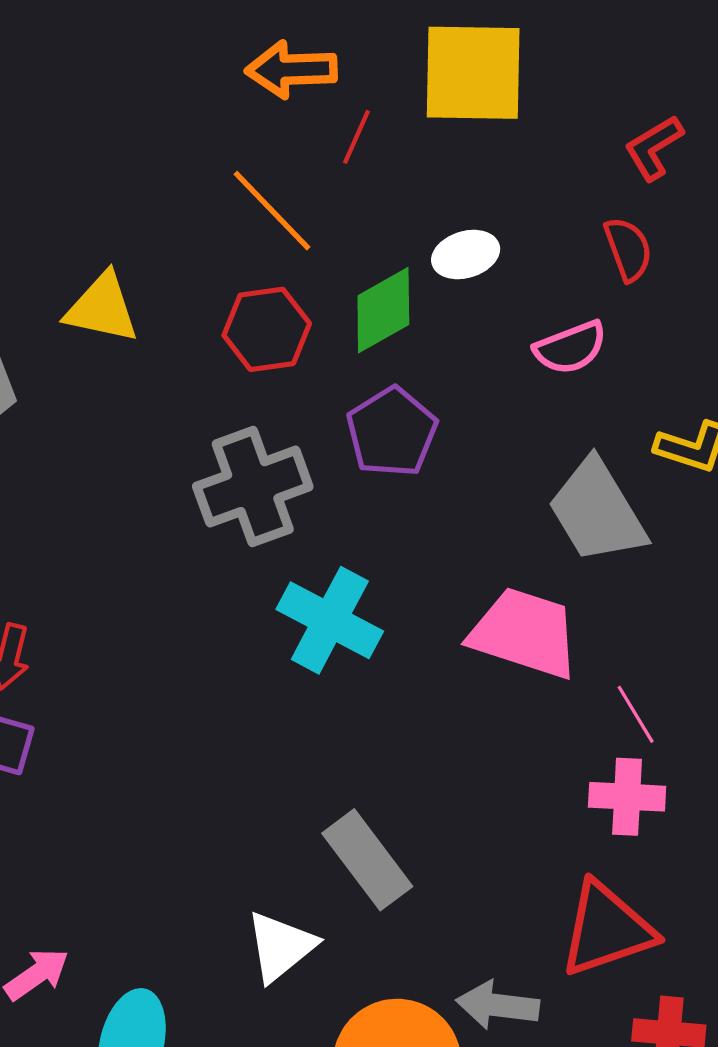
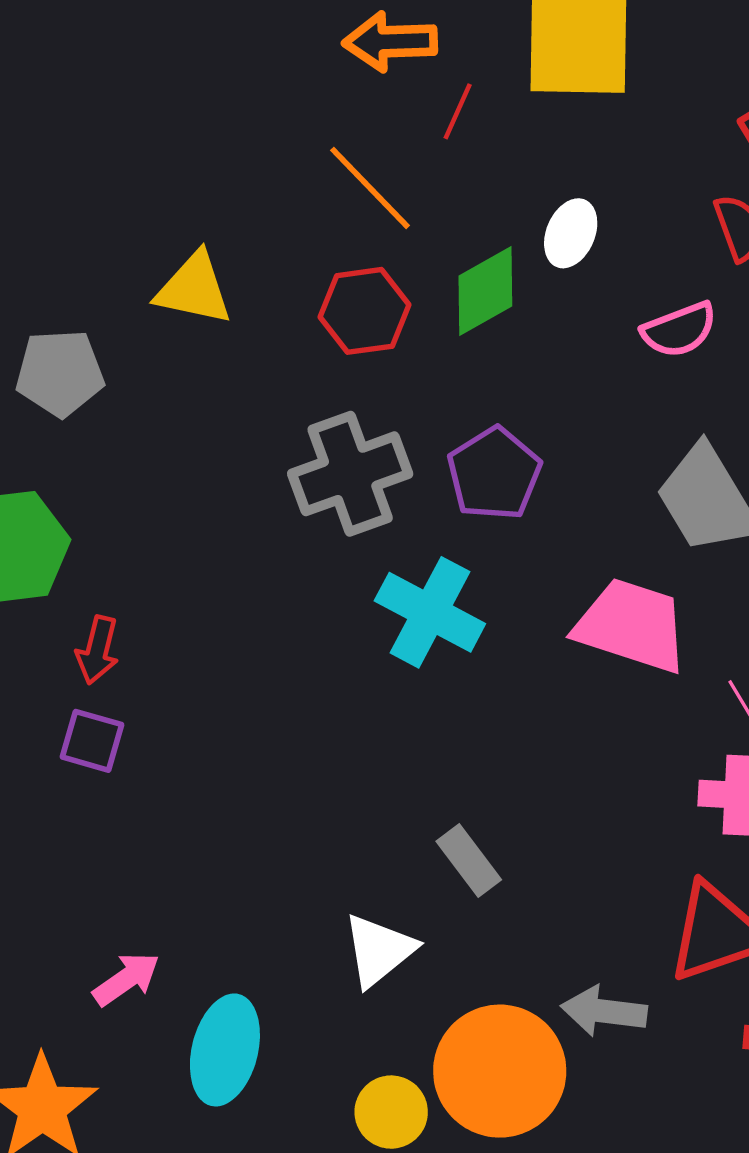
white ellipse: (466, 255) -> (571, 233), turned -50
purple pentagon: (392, 432) -> (494, 474), moved
gray rectangle: (367, 860) -> (469, 861), size x0.7

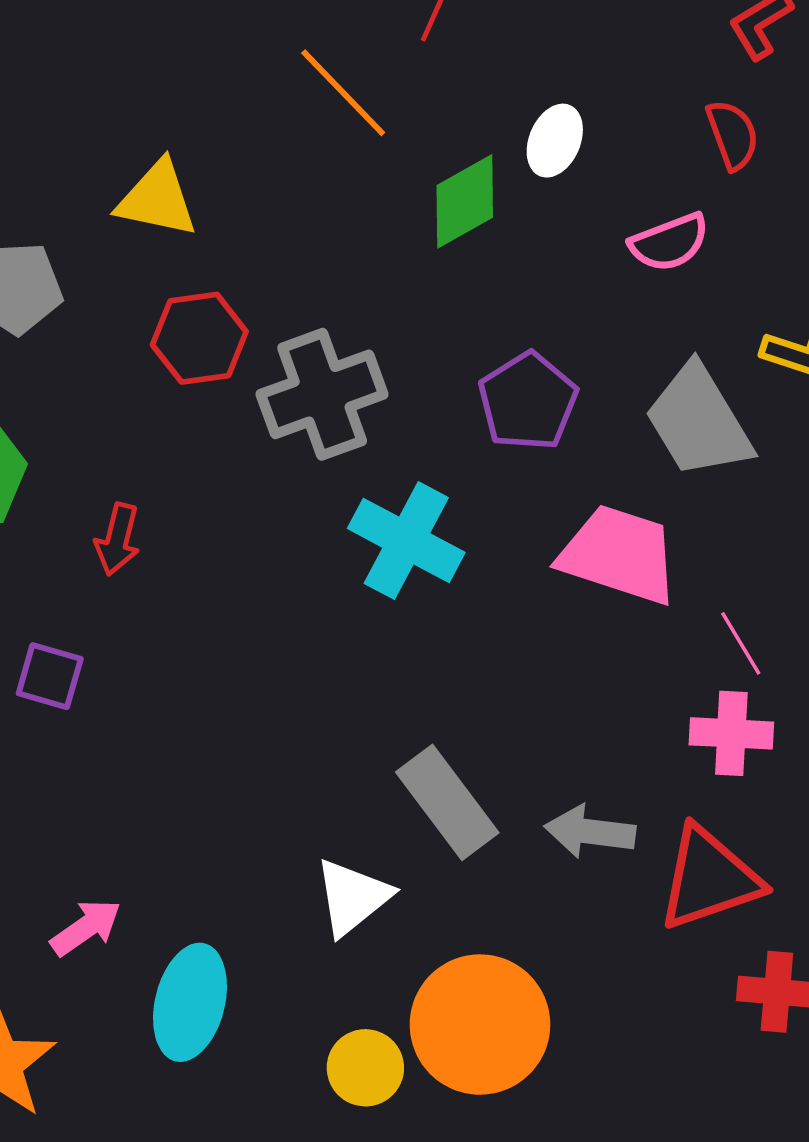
red hexagon: (365, 311) -> (199, 338), moved
purple pentagon: (494, 474) -> (528, 401), moved
red arrow: (97, 650) -> (118, 539), moved
gray rectangle: (469, 861) -> (447, 802), size x1.5
gray arrow: (604, 1011) -> (590, 832), moved

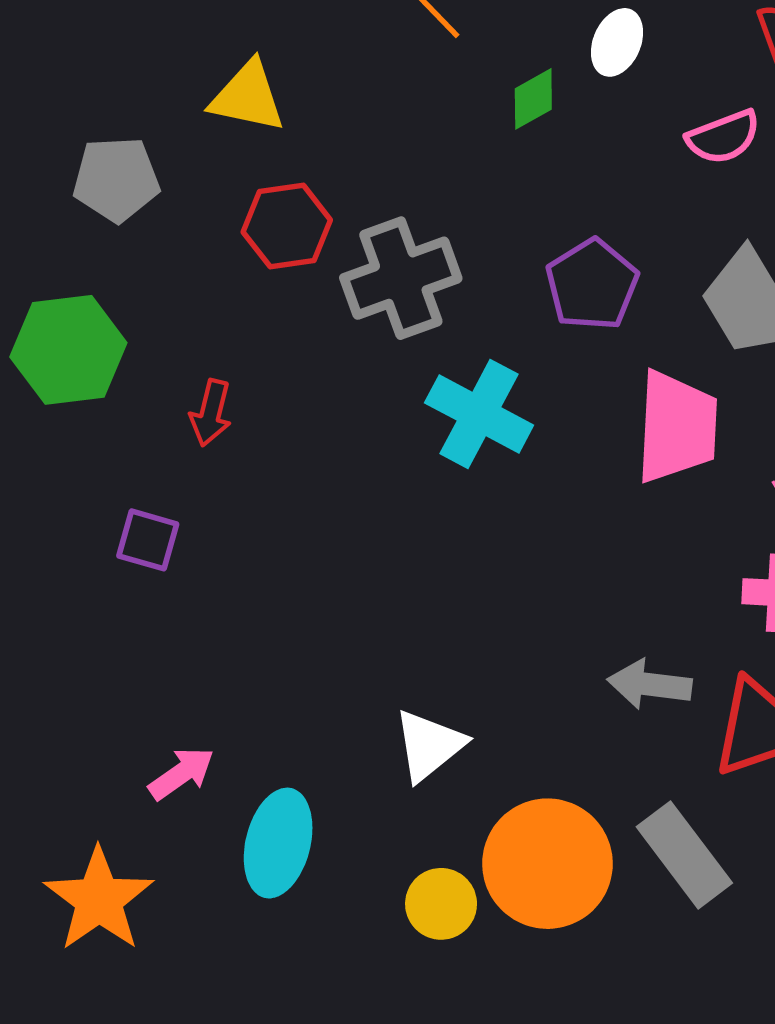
green diamond: (465, 201) -> (533, 99), size x0.7
pink trapezoid: (619, 555) -> (677, 427), turned 75
gray rectangle: (447, 802) -> (684, 855), moved

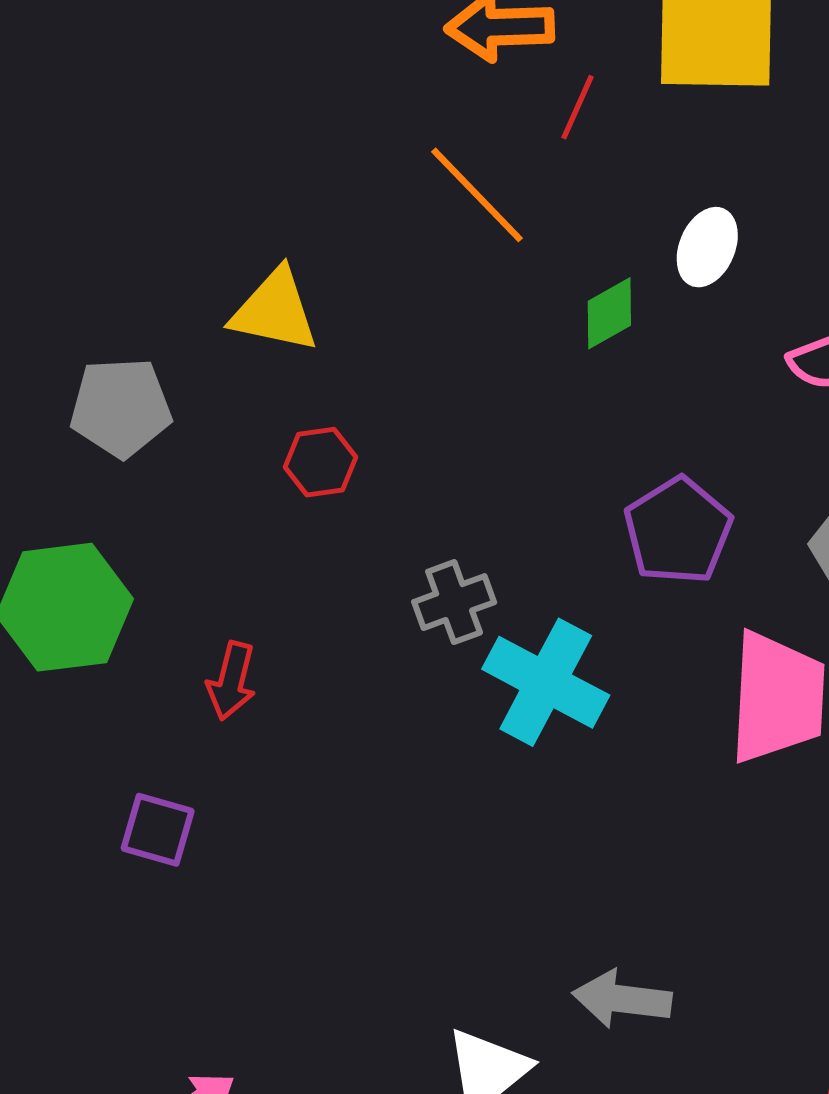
red hexagon: (287, 226) -> (320, 462), size x0.7
gray cross: (401, 278) -> (454, 602), moved, size x0.6
gray arrow: (650, 684) -> (622, 999), moved

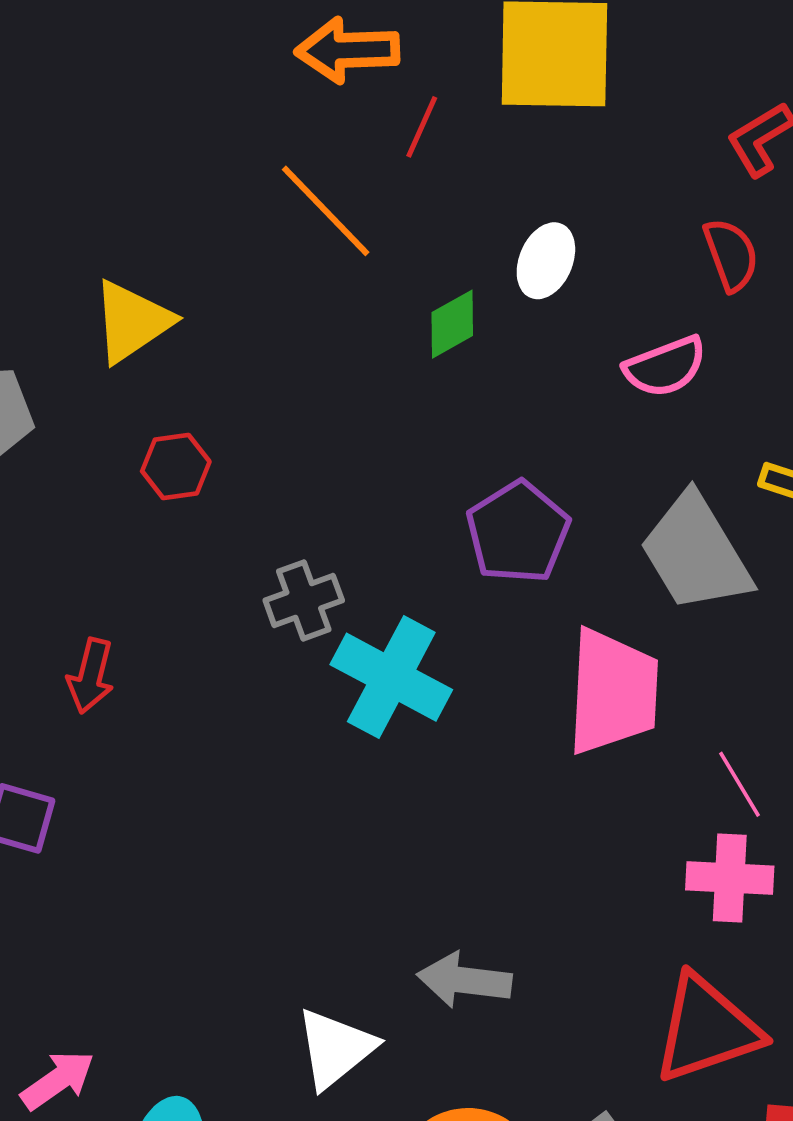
yellow triangle: (275, 311) -> (132, 322), turned -46

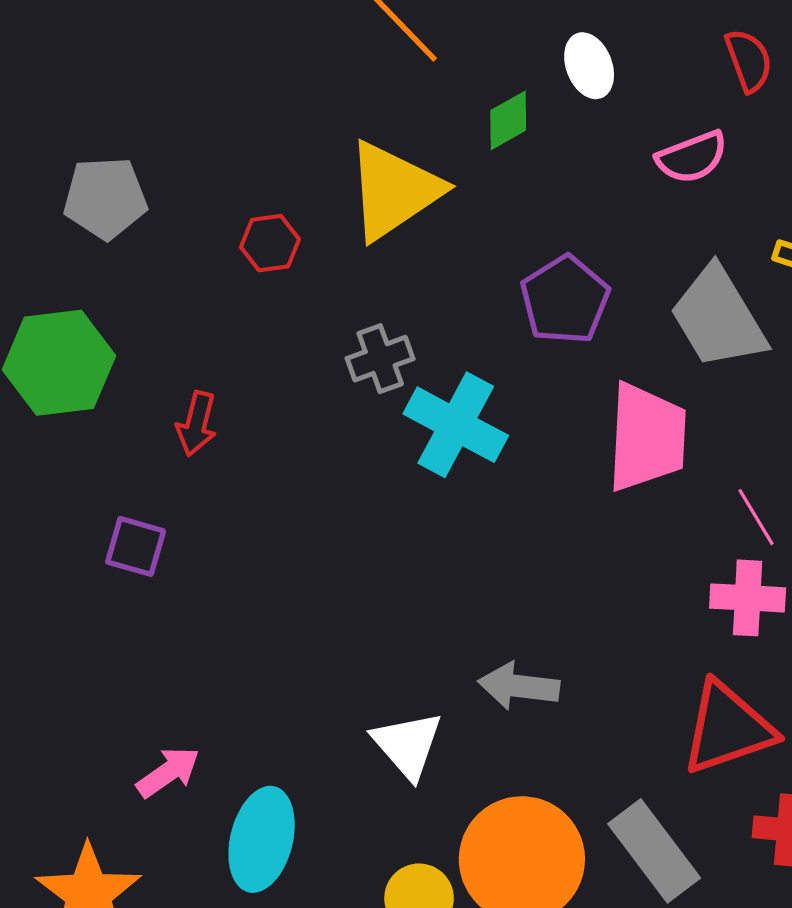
white ellipse: (546, 261) -> (589, 66), turned -44
yellow triangle: (132, 322) -> (394, 191), moved, size x1.4
white triangle: (335, 1048) -> (407, 745), turned -32

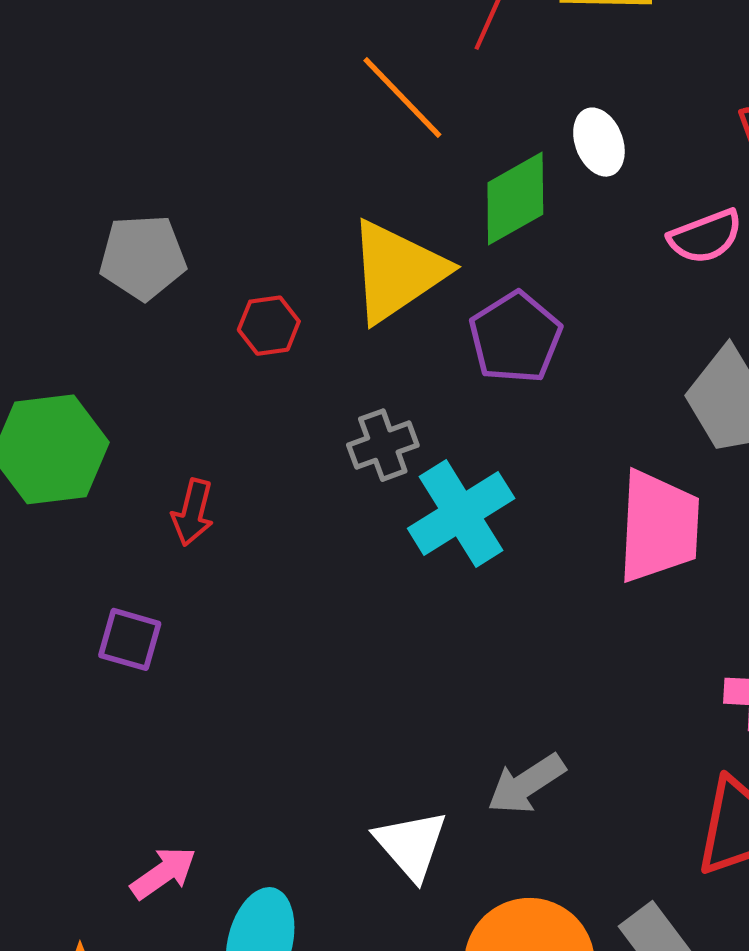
green diamond: (508, 120) -> (515, 199), size x1.5
gray pentagon: (105, 198) -> (143, 257), moved
purple pentagon: (565, 300) -> (515, 338), moved
cyan cross: (456, 425) -> (461, 513), turned 30
gray arrow: (519, 686) -> (526, 784), turned -40

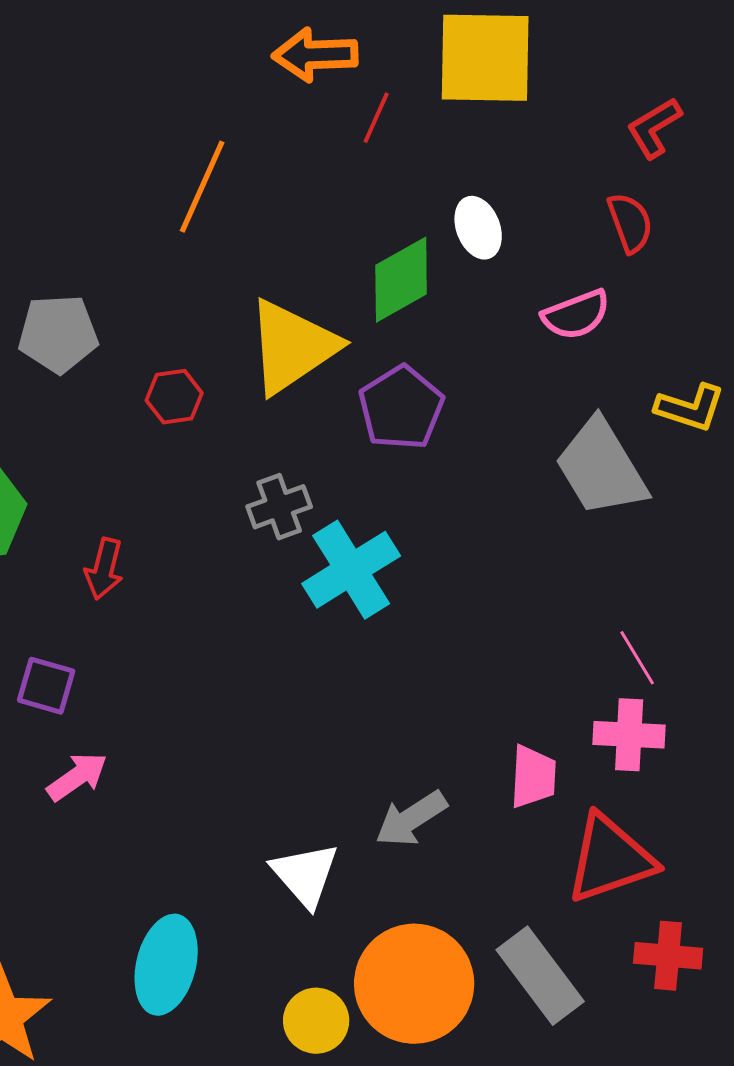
orange line: (402, 98) -> (202, 187), moved, turned 68
pink trapezoid: (659, 527) -> (533, 777), moved, size x0.6
pink arrow: (163, 873) -> (77, 777), moved

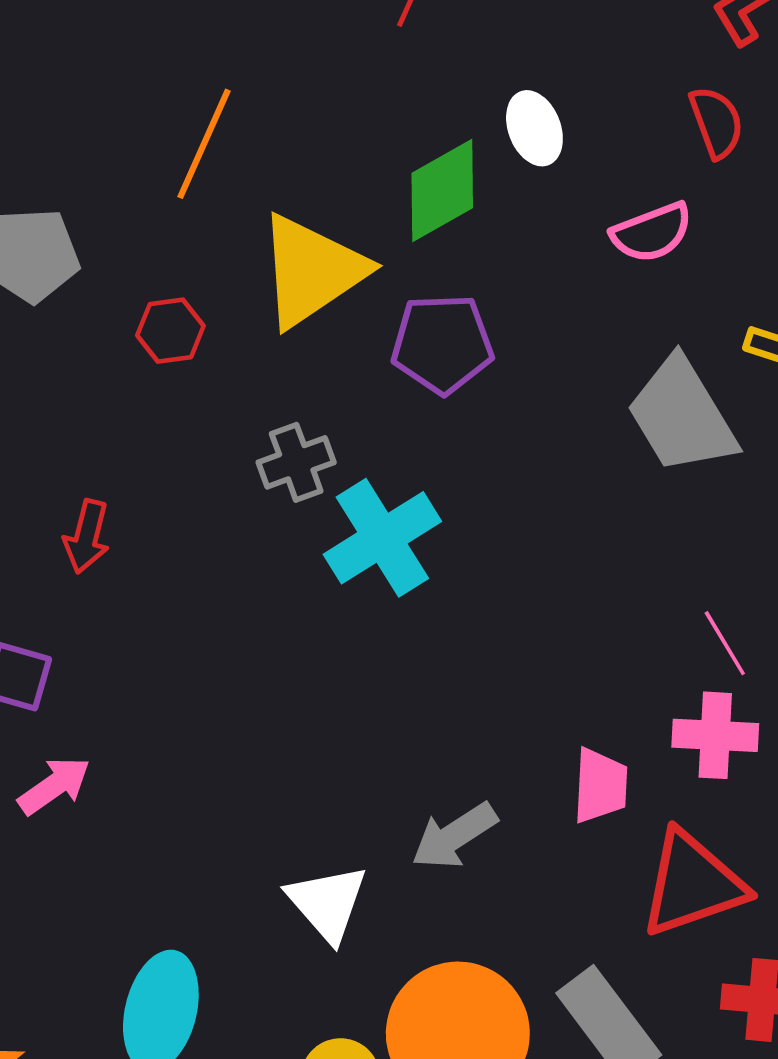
orange line: (202, 187) -> (204, 144), moved
purple pentagon: (401, 408) -> (442, 344), turned 30

